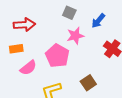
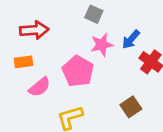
blue arrow: (98, 21) -> (131, 39), moved
brown square: (88, 83) -> (131, 107), moved

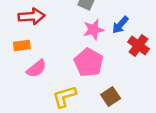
pink pentagon: (78, 71) -> (89, 62), moved
brown square: (131, 107) -> (111, 97), moved

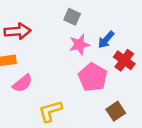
pink pentagon: (89, 62) -> (93, 77), moved
brown square: (111, 97) -> (116, 111), moved

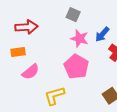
pink star: (79, 45) -> (79, 38), turned 30
pink pentagon: (93, 77) -> (76, 67), moved

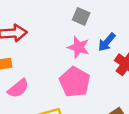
gray square: (73, 15) -> (81, 16), moved

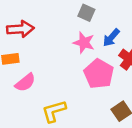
pink pentagon: (75, 82) -> (99, 74), moved

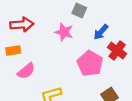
pink star: (84, 43) -> (64, 32), moved

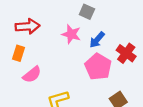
blue arrow: (101, 32) -> (97, 40), moved
orange rectangle: (13, 50) -> (19, 53), turned -64

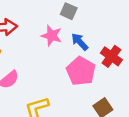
blue arrow: (97, 40) -> (80, 42), turned 96

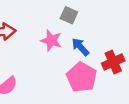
red cross: (111, 56) -> (113, 62), turned 30

